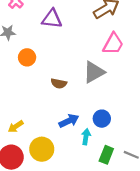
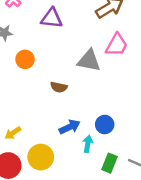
gray triangle: (94, 72) -> (89, 61), moved, turned 40

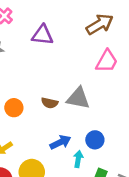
orange circle: (25, 59) -> (14, 108), moved
gray triangle: (89, 61) -> (78, 98), moved

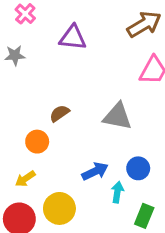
brown semicircle: (50, 103) -> (59, 113), moved, turned 133
orange circle: (14, 108) -> (37, 142), moved

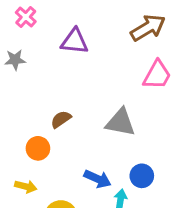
blue arrow: (95, 171) -> (98, 179), turned 50
yellow arrow: (25, 179) -> (26, 187), turned -132

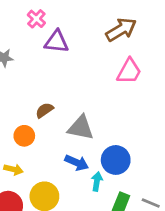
pink cross: (26, 17) -> (36, 19), moved
gray triangle: (120, 122) -> (81, 128), moved
blue circle: (142, 176) -> (116, 160), size x1.4

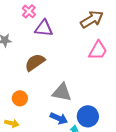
brown semicircle: (44, 110) -> (35, 62), moved, size x1.5

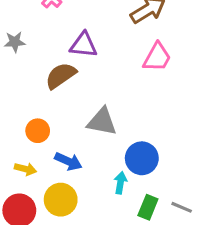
purple triangle: (44, 28) -> (84, 45), moved
blue arrow: (59, 118) -> (68, 161), moved

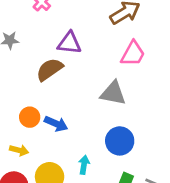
gray triangle: (102, 122) -> (113, 93), moved
blue arrow: (68, 161) -> (56, 124), moved
cyan arrow: (120, 183) -> (84, 165), moved

